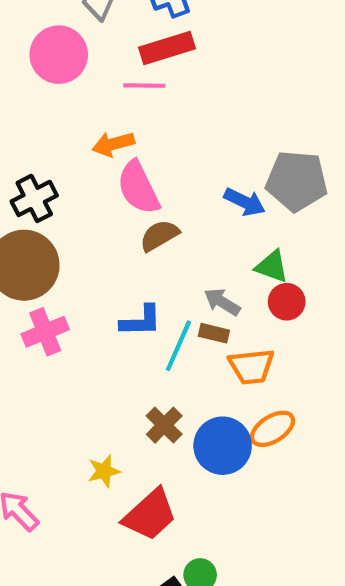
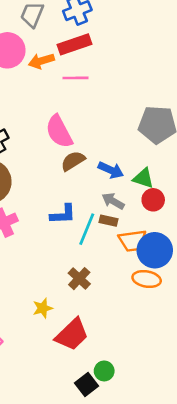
pink line: (144, 86) -> (76, 78), moved
orange arrow: (113, 144) -> (41, 61), moved
blue arrow: (245, 202) -> (111, 170), moved
orange ellipse: (273, 429) -> (147, 279), turned 44
blue circle: (223, 446) -> (155, 250), moved

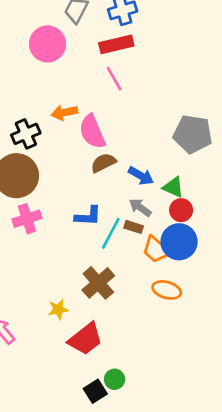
orange arrow: (41, 61) -> (64, 113), moved
pink line: (76, 78) -> (114, 79), turned 55
orange trapezoid: (132, 241) -> (156, 250), turned 44
blue circle: (155, 250) -> (179, 242), moved
brown cross: (79, 279) -> (98, 283), size x1.4

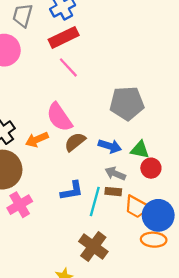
orange arrow: (64, 113) -> (37, 140), moved
gray pentagon: (193, 134) -> (127, 103), moved
blue circle: (179, 242) -> (158, 215), moved

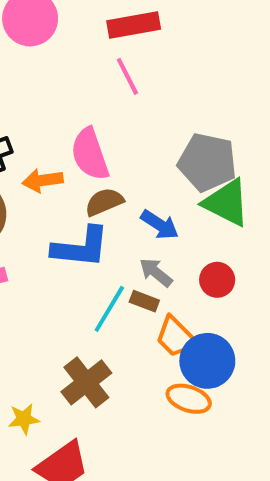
green triangle: (140, 150) -> (226, 203), moved, size x1.5
blue L-shape: (72, 191) -> (81, 247), moved, size x1.4

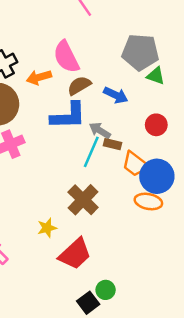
green triangle: (226, 203) -> (156, 76), size x0.6
gray arrow: (156, 272) -> (100, 131), moved

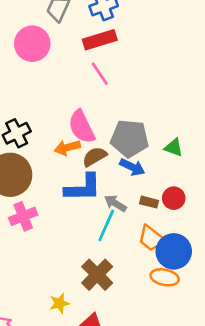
gray pentagon: (140, 52) -> (130, 138), moved
orange arrow: (39, 77) -> (67, 148), moved
brown rectangle: (113, 144) -> (149, 202), moved

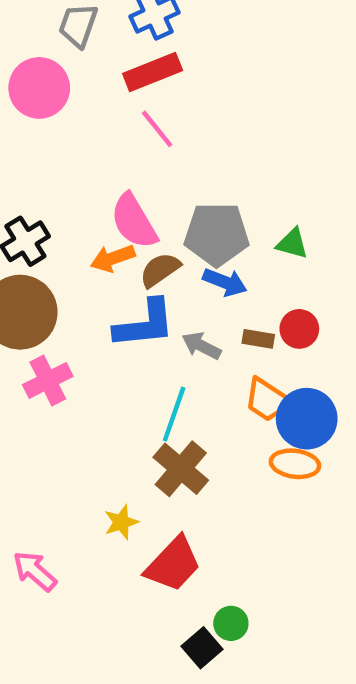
cyan line: (106, 225) -> (174, 414), moved

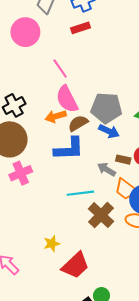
red rectangle: (153, 72) -> (80, 28), size x0.7
pink line: (157, 129) -> (60, 69), moved
gray arrow: (201, 346) -> (106, 169), moved
cyan line: (174, 414) -> (80, 193), turned 60
brown cross: (181, 469) -> (101, 215), moved

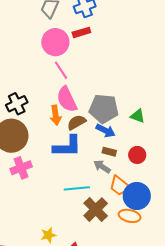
pink circle: (25, 32) -> (55, 42), moved
orange arrow: (56, 116) -> (56, 115), turned -84
brown rectangle: (123, 160) -> (109, 152), moved

